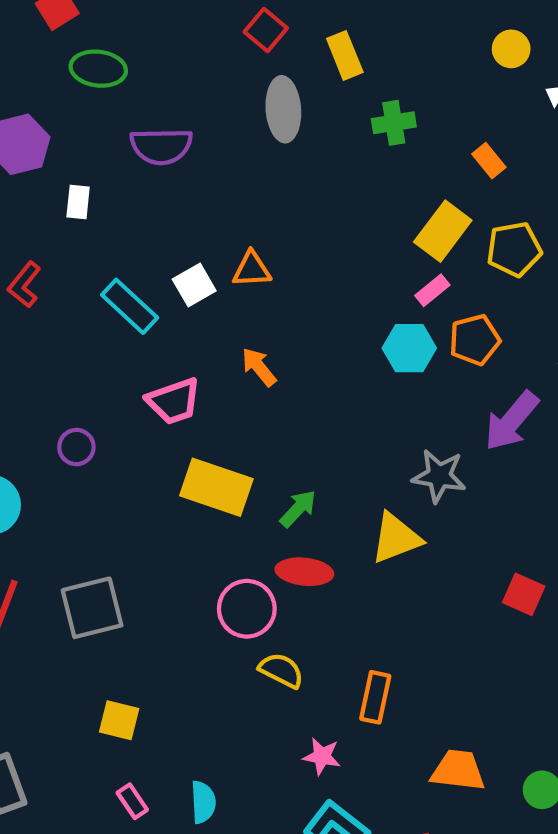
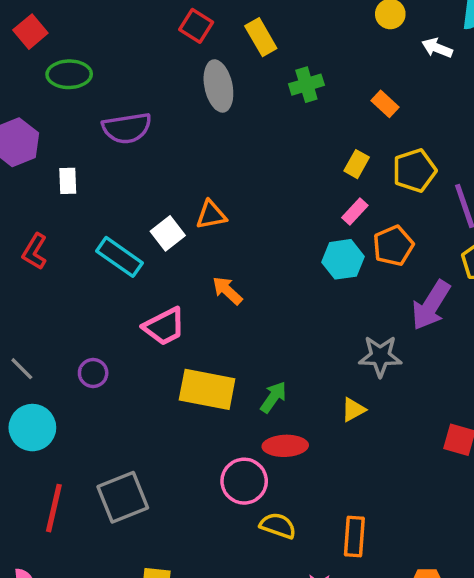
yellow rectangle: (443, 231) -> (357, 164), size x0.6
yellow triangle: (396, 538) -> (353, 410), size x0.6

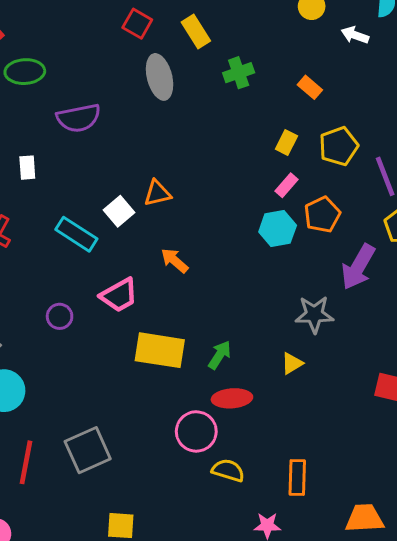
purple circle: (93, 373) -> (60, 316), moved

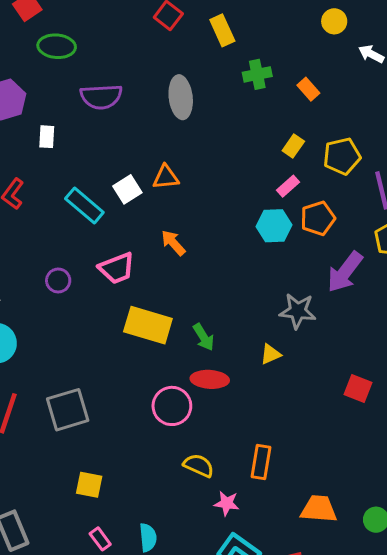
gray ellipse: (160, 77) -> (181, 97), moved
orange rectangle: (310, 87) -> (308, 89), moved
green arrow: (220, 355) -> (204, 337), turned 108
yellow semicircle: (228, 470) -> (199, 465), moved

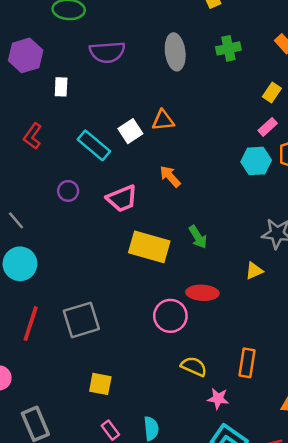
green cross: (257, 74) -> (228, 48), moved
purple circle: (58, 280) -> (68, 191), moved
green arrow: (204, 337) -> (198, 237), moved

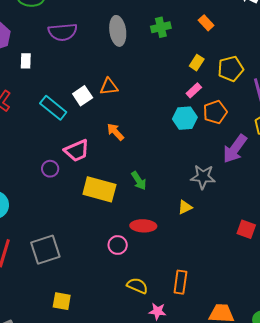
purple circle: (68, 191) -> (50, 169), moved
pink circle: (170, 316) -> (118, 245), size x0.7

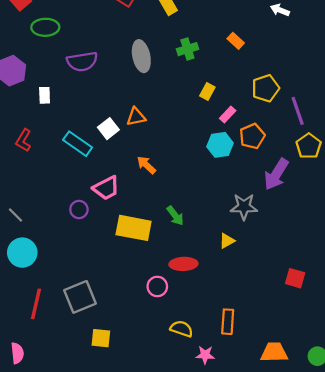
yellow rectangle: (197, 63) -> (207, 91), moved
red square: (246, 229) -> (295, 278), moved
yellow square: (62, 301) -> (101, 338), moved

